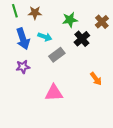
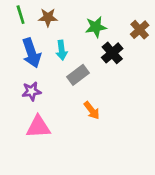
cyan arrow: (45, 37) -> (62, 50), turned 64
orange arrow: (96, 79) -> (92, 110), moved
pink triangle: (54, 93) -> (38, 127), moved

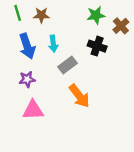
green star: (96, 27) -> (96, 15), moved
black cross: (112, 53) -> (97, 46), turned -30
orange arrow: (92, 110) -> (79, 96), size x1.5

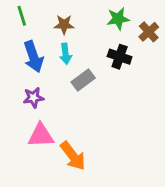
brown star: (41, 15) -> (64, 25), moved
orange arrow: (79, 96) -> (73, 156), moved

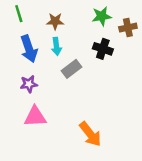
brown cross: (149, 32) -> (128, 28), turned 30
orange arrow: (73, 156) -> (90, 134), moved

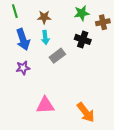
pink triangle: (35, 117) -> (45, 105), moved
orange arrow: (90, 134) -> (86, 112), moved

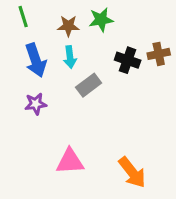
green star: (82, 13) -> (101, 20), moved
brown cross: (103, 22) -> (159, 54), moved

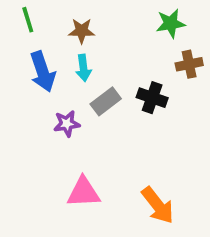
green star: (101, 20) -> (171, 23), moved
black cross: (128, 60) -> (152, 98), moved
purple star: (36, 104) -> (67, 124), moved

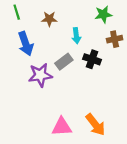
cyan arrow: (83, 68) -> (76, 36), moved
purple star: (67, 124) -> (40, 75), size x1.5
pink triangle: (83, 192) -> (62, 127), moved

